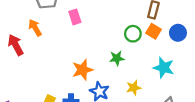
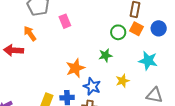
red arrow: (16, 45) -> (14, 50), turned -54

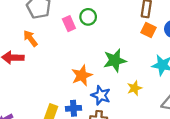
green circle: (118, 32) -> (88, 17), moved
green star: (105, 55) -> (115, 60), size x1.5

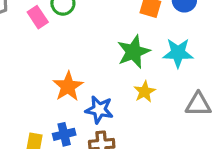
green star: (115, 60) -> (134, 52), moved

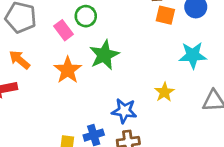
green star: (134, 52) -> (104, 55), moved
orange star: (68, 86) -> (68, 70), moved

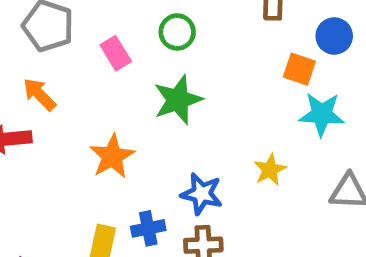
orange square: (165, 15) -> (299, 69), moved
green circle: (86, 16) -> (177, 32), moved
orange star: (68, 70) -> (112, 156), moved

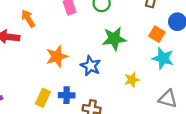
green star: (178, 100) -> (114, 39), moved
blue star: (202, 194) -> (91, 66), moved

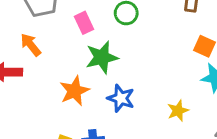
green star: (114, 39) -> (102, 57), moved

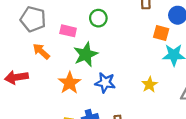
pink rectangle: (84, 23) -> (68, 31), turned -42
orange arrow: (31, 45) -> (41, 51), moved

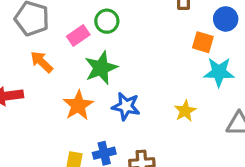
green circle: (98, 18) -> (107, 21), moved
pink rectangle: (68, 31) -> (78, 36), turned -49

